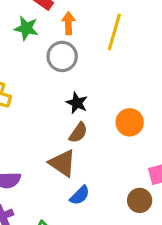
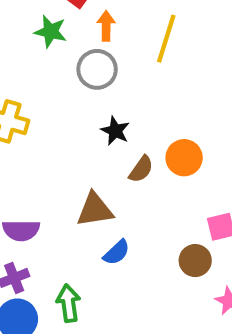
brown semicircle: (78, 133) -> (141, 169), moved
brown triangle: (62, 163) -> (95, 210), turned -44

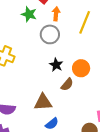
orange circle: (184, 158) -> (81, 68), moved

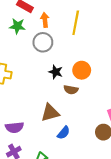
brown semicircle: (67, 84) -> (71, 90), turned 72

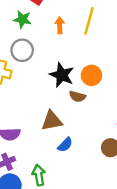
orange arrow: (45, 20) -> (60, 25), moved
gray circle: (43, 42) -> (22, 50), moved
black star: (56, 72) -> (62, 75), size x1.5

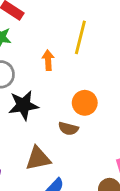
orange arrow: (60, 25) -> (48, 60), moved
black star: (62, 75) -> (23, 105), moved, turned -30

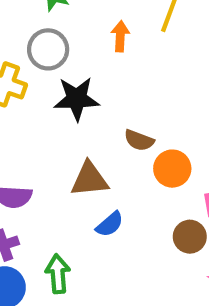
orange circle: (85, 103) -> (172, 169), moved

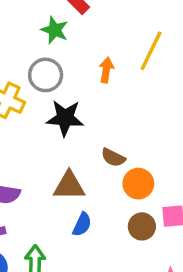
blue semicircle: (110, 224) -> (82, 224), turned -30
brown circle: (190, 237) -> (142, 226), moved

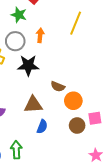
orange arrow: (106, 70) -> (40, 35), moved

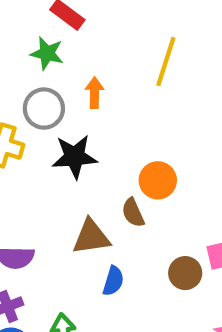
brown semicircle: (58, 87) -> (133, 213), moved, turned 48
orange circle: (73, 101) -> (158, 180), moved

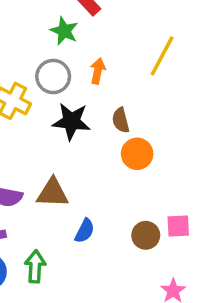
brown semicircle: (133, 213) -> (121, 120), moved
brown triangle: (91, 237) -> (52, 193), moved

